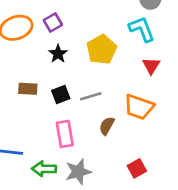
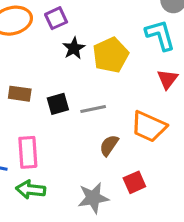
black star: (58, 54) -> (74, 48), moved
pink rectangle: (65, 134) -> (28, 152), moved
red square: (137, 168) -> (134, 182), moved
gray star: (78, 172) -> (93, 198), moved

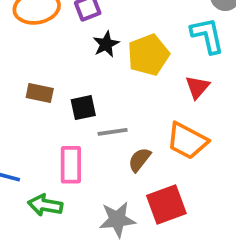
red triangle: (167, 79) -> (197, 87), moved
gray line: (93, 109) -> (113, 132), moved
pink rectangle: (28, 152) -> (71, 165), moved
red square: (134, 182) -> (166, 204), size x1.5

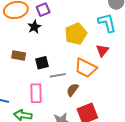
black star: (106, 44) -> (34, 27), moved
orange trapezoid: (187, 141) -> (86, 68), moved

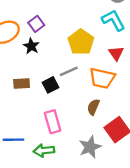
gray line: (58, 75) -> (69, 71), moved

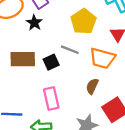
gray line: (69, 71) -> (70, 50), turned 42
brown rectangle: (22, 83) -> (23, 59), size x1.5

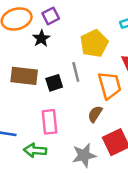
gray line: (70, 50) -> (76, 72), turned 48
orange trapezoid: (102, 58) -> (110, 85), turned -128

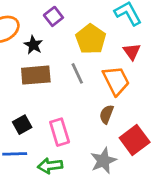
purple square: (51, 16) -> (53, 16), moved
brown rectangle: (24, 76) -> (36, 75), moved
black square: (54, 83) -> (22, 125), moved

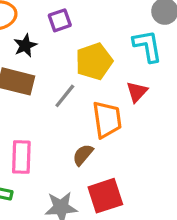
gray line: (77, 73) -> (65, 96), turned 45

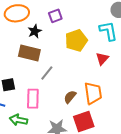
gray line: (65, 96) -> (47, 73), moved
orange trapezoid: (107, 119) -> (93, 93), moved

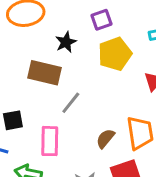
purple square: (55, 16) -> (101, 20), moved
black star: (35, 31) -> (66, 42), moved

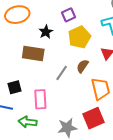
gray line: (71, 103) -> (62, 73), moved
brown semicircle: (105, 139) -> (83, 66), moved

